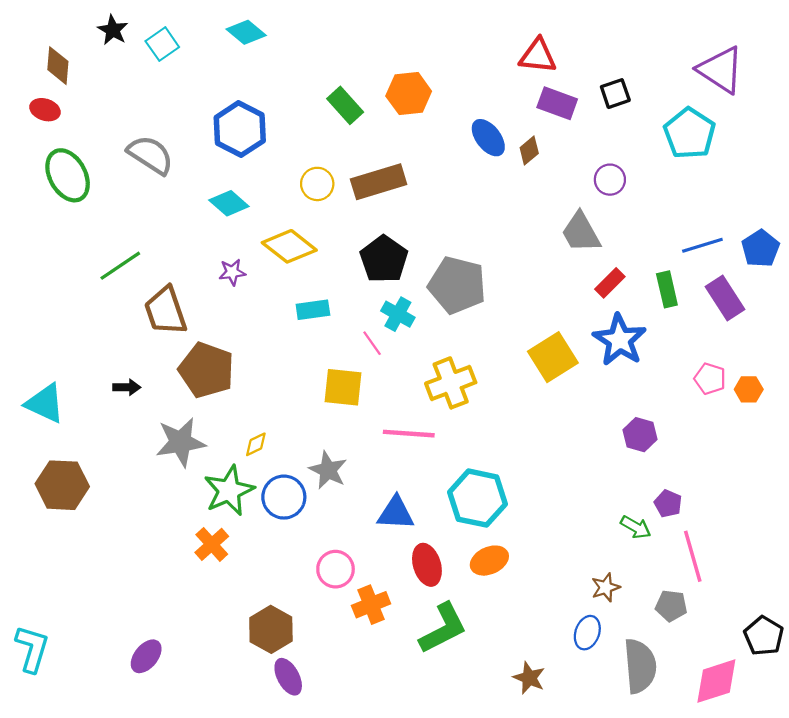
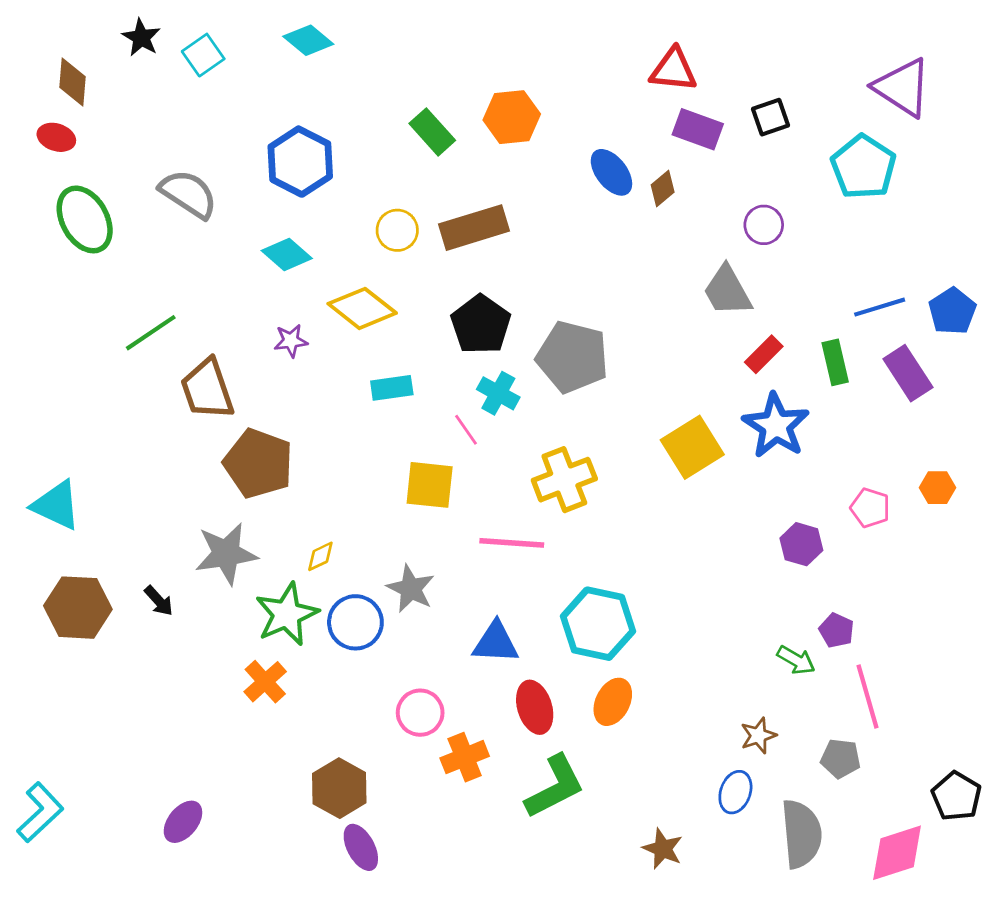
pink pentagon: (710, 379) -> (870, 508), moved
black arrow: (127, 387) -> (159, 601), moved, turned 48
orange ellipse: (489, 561) -> (613, 702), turned -39
cyan L-shape: (32, 649) -> (40, 812), turned 30

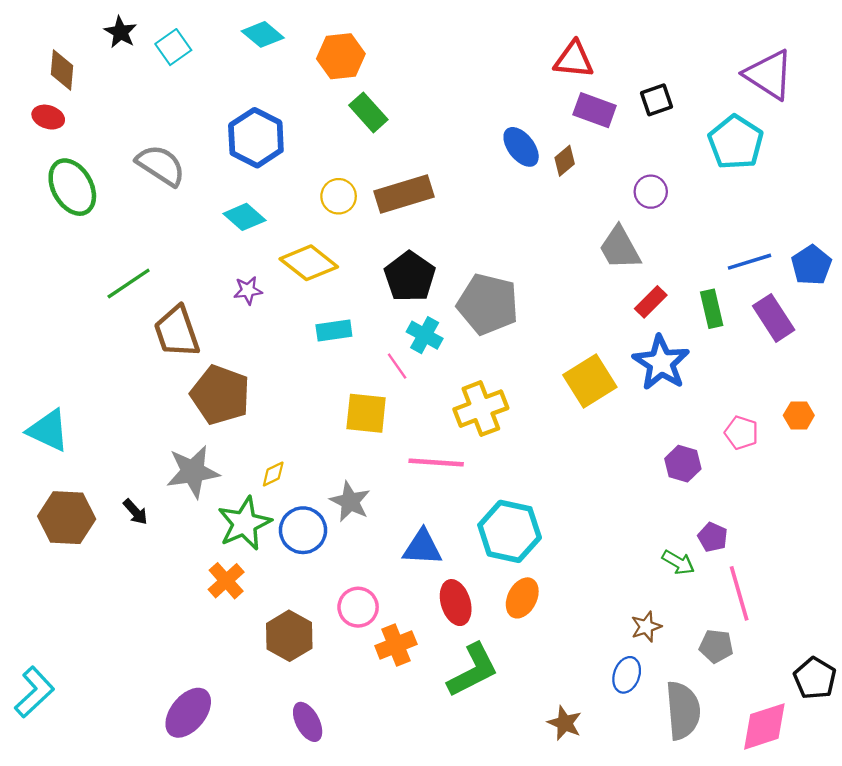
orange hexagon: (512, 117) -> (341, 56), moved
brown hexagon: (339, 788) -> (289, 636), moved
purple ellipse: (183, 822) -> (188, 713), moved, size x1.4

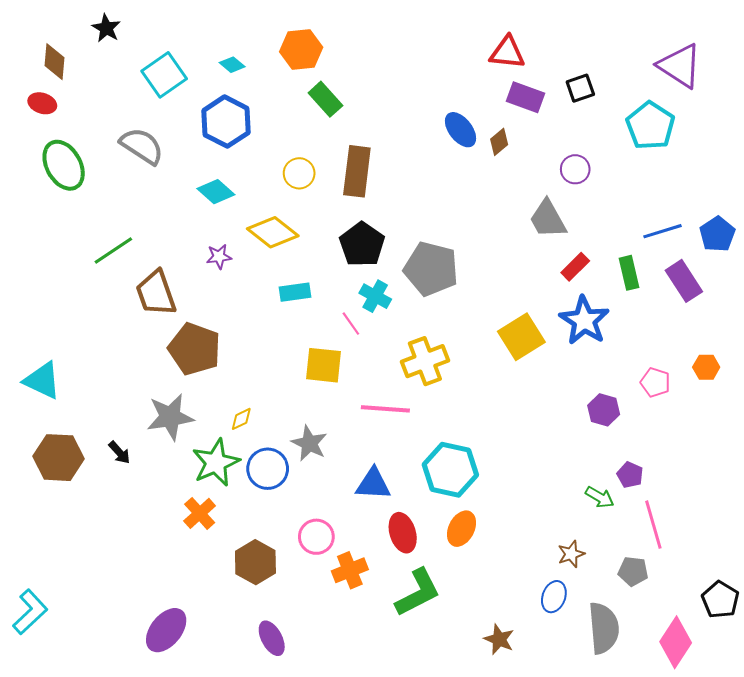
cyan diamond: (263, 34) -> (232, 65), moved, size x0.7
cyan square: (173, 47) -> (164, 75), moved, size x1.4
brown rectangle: (404, 194) -> (357, 171), turned -66
pink diamond: (764, 726) -> (676, 642), turned -39

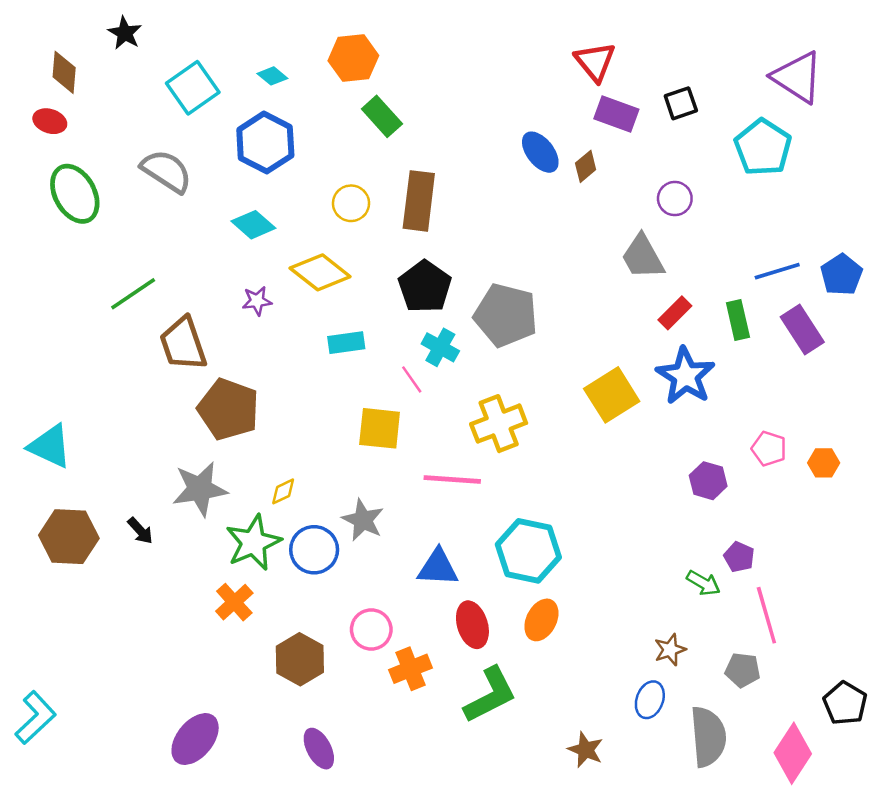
red triangle: (507, 53) -> (595, 62), turned 45
orange hexagon: (706, 367) -> (824, 463), moved

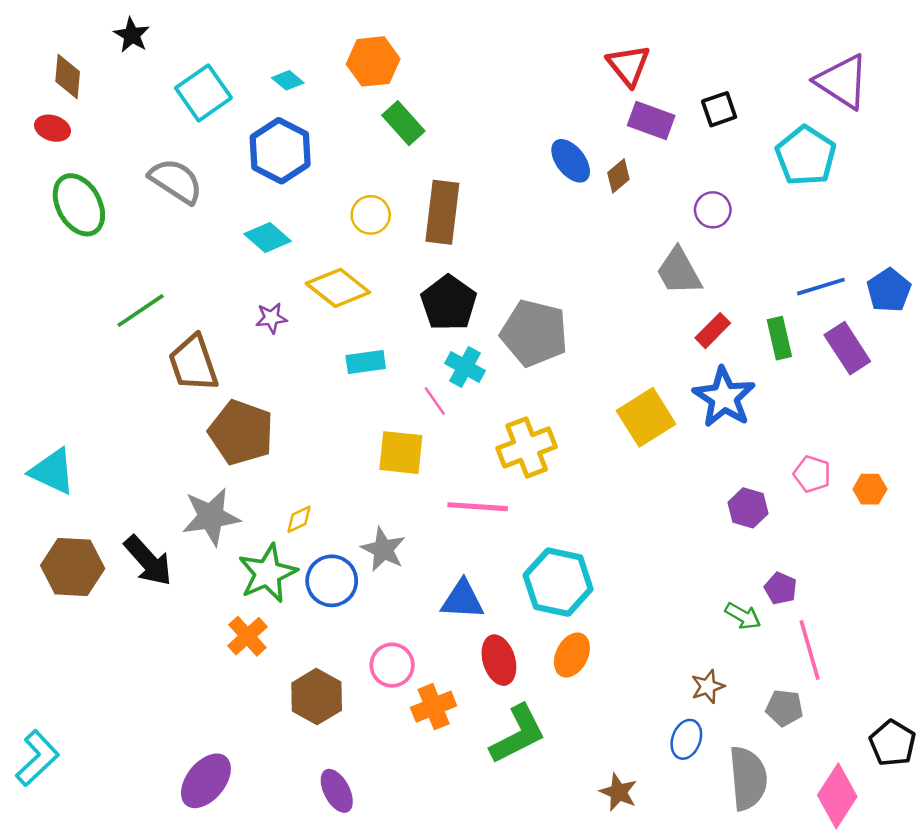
black arrow: (140, 531) -> (148, 561), size x1.8

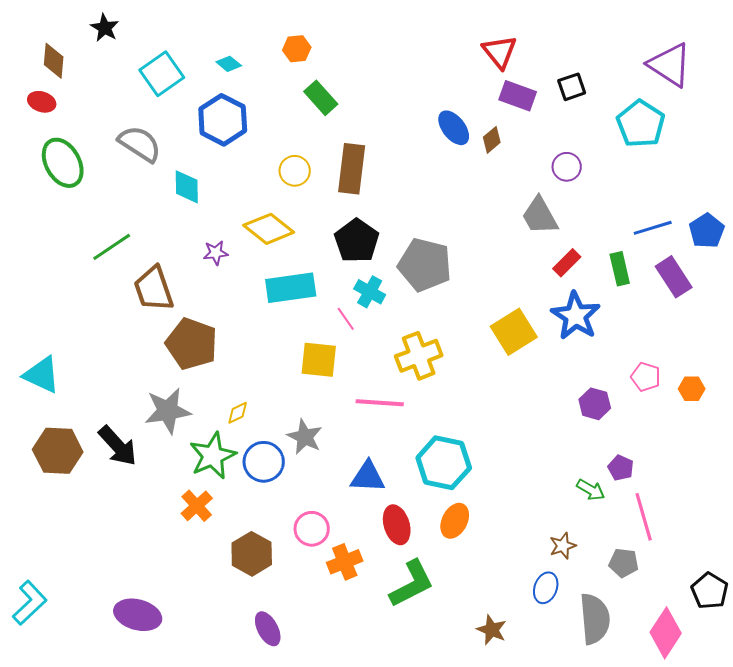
orange hexagon: (373, 61) -> (297, 49), size x0.7
cyan diamond: (268, 238) -> (187, 187), moved, turned 48
cyan rectangle: (366, 362) -> (291, 288), size x1.6
purple ellipse: (206, 781) -> (138, 615), moved, turned 66

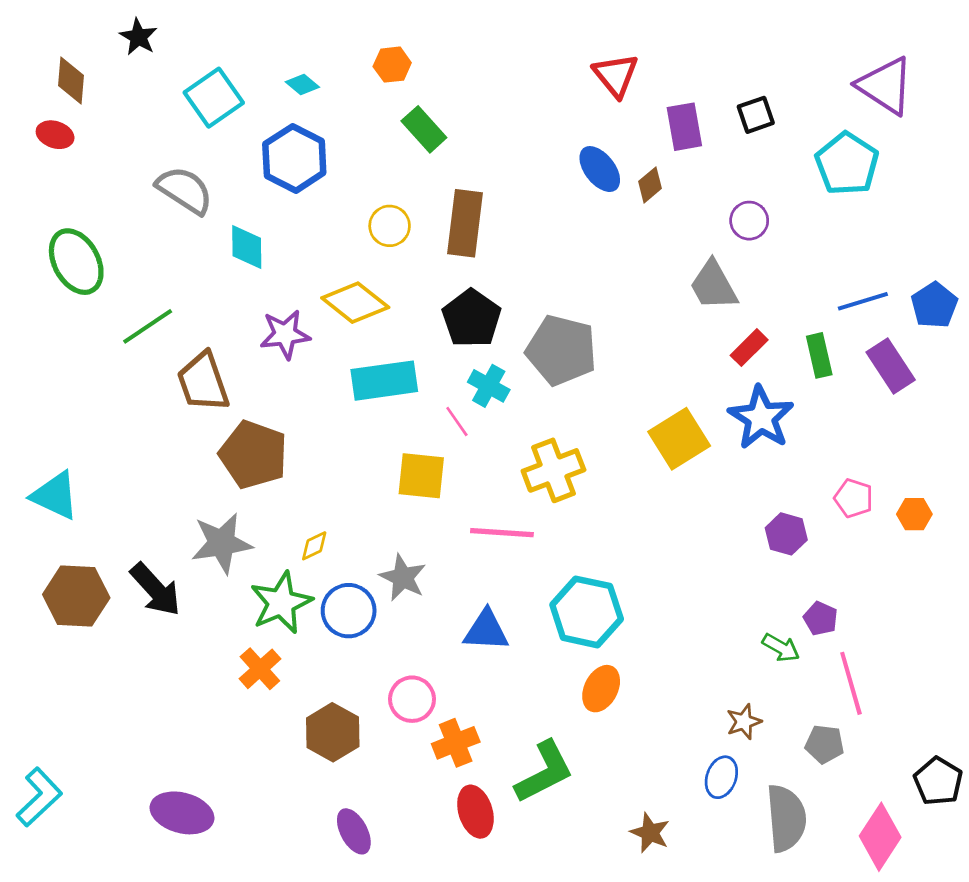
red triangle: (500, 52) -> (616, 75), moved
purple rectangle: (518, 96) -> (684, 127), turned 60
green ellipse: (63, 163) -> (76, 262), moved
purple star: (216, 253) -> (285, 334), size x1.5
red ellipse: (397, 525) -> (475, 812), moved

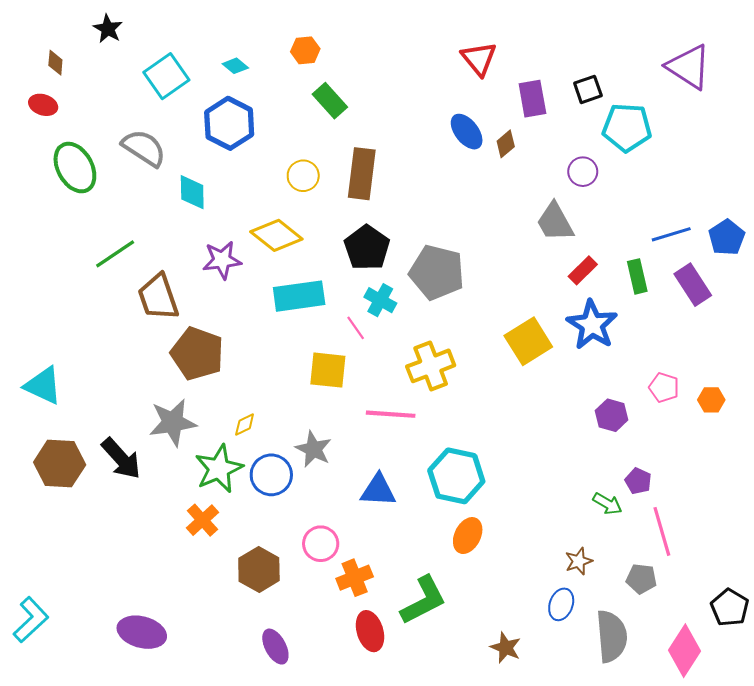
brown diamond: (71, 80) -> (55, 63), size x0.7
cyan pentagon: (847, 164) -> (627, 127), moved, turned -30
green ellipse: (76, 262) -> (75, 168), moved

